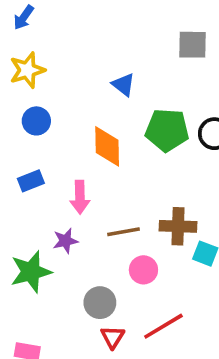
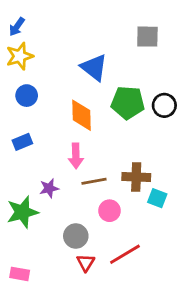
blue arrow: (24, 17) -> (17, 27), moved
blue triangle: (124, 85) -> (94, 67), size x1.5
pink arrow: (80, 197) -> (76, 156), moved

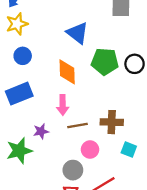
blue rectangle: (22, 142) -> (19, 94), size x1.6
cyan square: (157, 198) -> (129, 150), moved
gray circle: (76, 236) -> (73, 170), moved

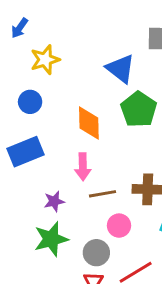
yellow star: (17, 24) -> (45, 60), moved
blue triangle: (77, 33) -> (121, 69), moved
green pentagon: (105, 62) -> (139, 109), turned 30
green star: (19, 151) -> (51, 239), moved

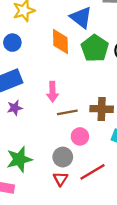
orange diamond: (89, 123) -> (60, 41), moved
purple star: (54, 201) -> (15, 108), moved
green star: (51, 239) -> (19, 159), moved

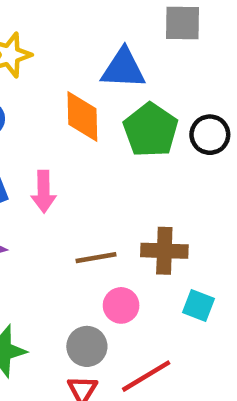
blue triangle: (81, 17) -> (123, 69), turned -35
pink arrow: (52, 92) -> (44, 192), moved

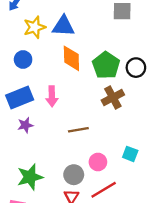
blue triangle: (123, 69) -> (63, 26), moved
brown cross: (164, 251) -> (113, 98), moved, turned -30
pink circle: (121, 305) -> (98, 162), moved

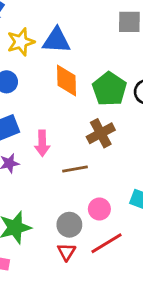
pink arrow: (52, 96) -> (42, 143), moved
brown cross: (113, 98) -> (101, 133), moved

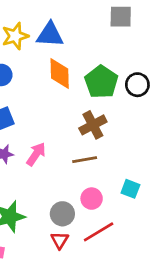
pink arrow: (42, 143) -> (36, 154), moved, turned -145
brown line: (75, 169) -> (85, 160), moved

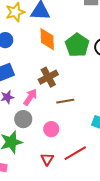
brown cross: (93, 125) -> (48, 77), moved
pink circle: (92, 199) -> (51, 129), moved
gray circle: (62, 214) -> (23, 119), moved

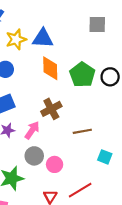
brown line: (65, 101) -> (82, 131), moved
gray circle: (23, 119) -> (34, 156), moved

